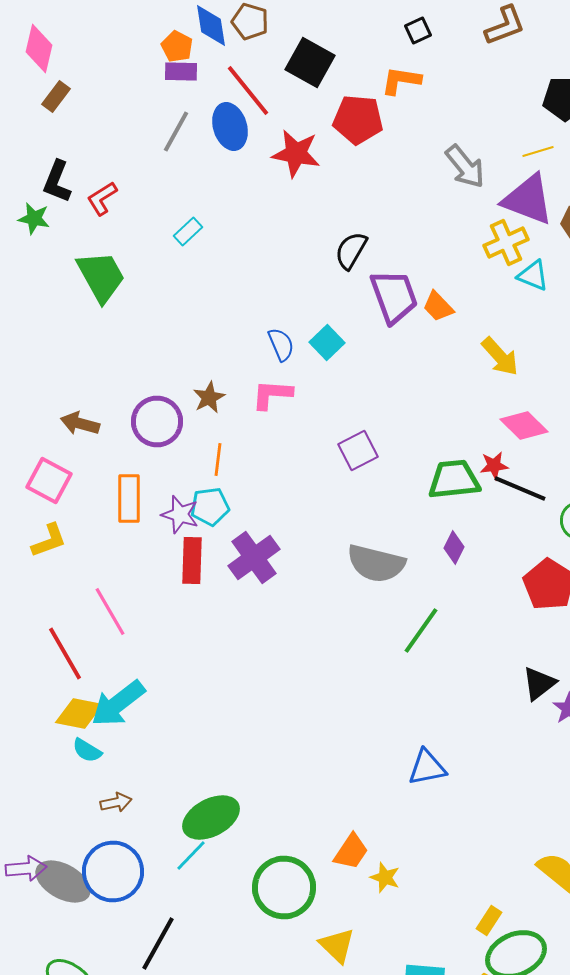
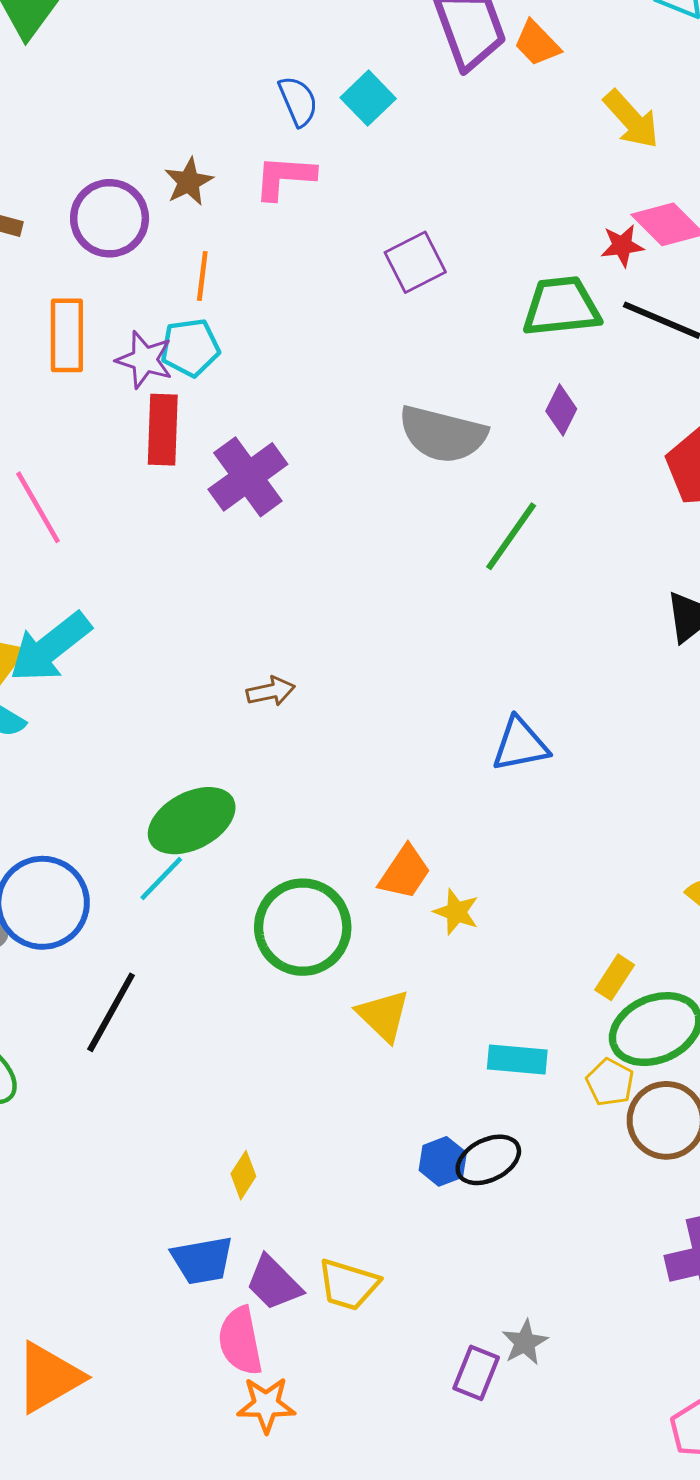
red star: (494, 466) -> (622, 246), moved
purple cross: (254, 558) -> (248, 477), moved
brown arrow: (116, 802) -> (271, 691), moved

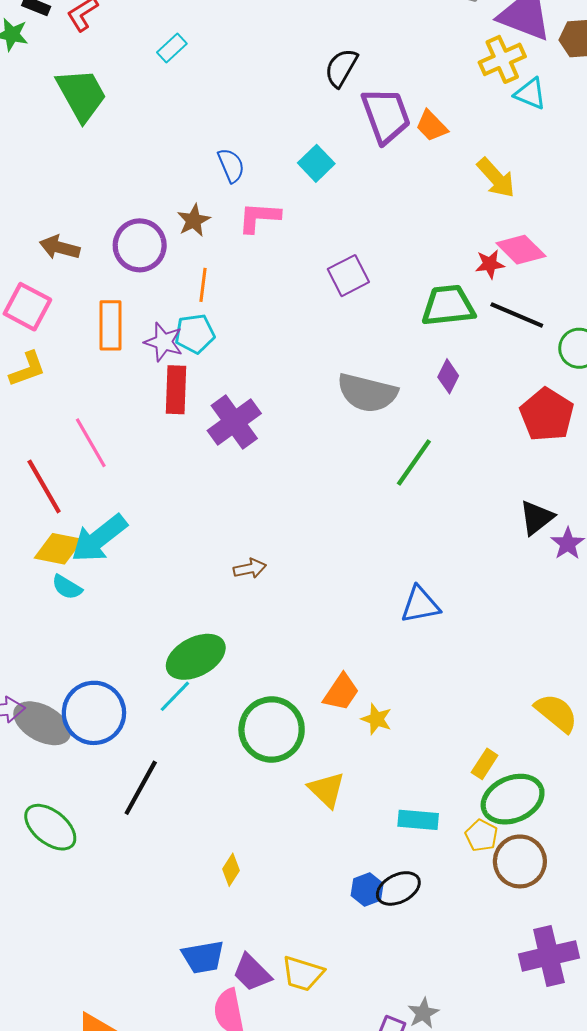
blue semicircle: (298, 101) -> (231, 165), moved
yellow diamond: (243, 1175) -> (231, 870), moved

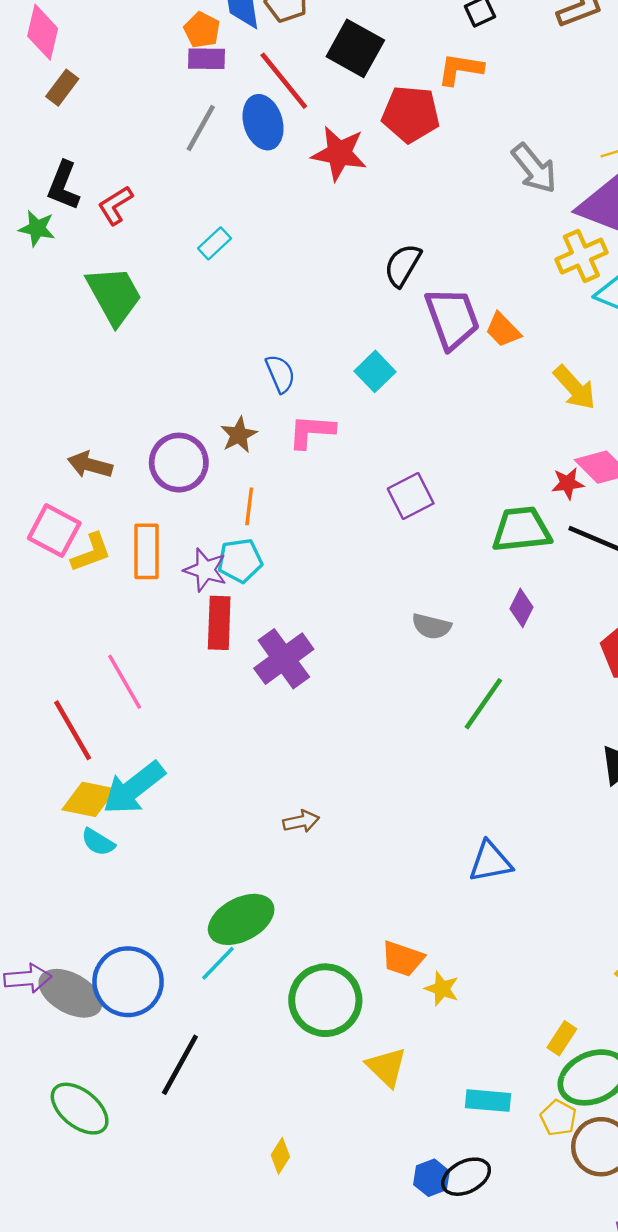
yellow L-shape: (27, 369) -> (91, 553), moved
gray semicircle: (367, 393) -> (431, 626), size x0.6
orange trapezoid: (341, 692) -> (403, 959), turned 75

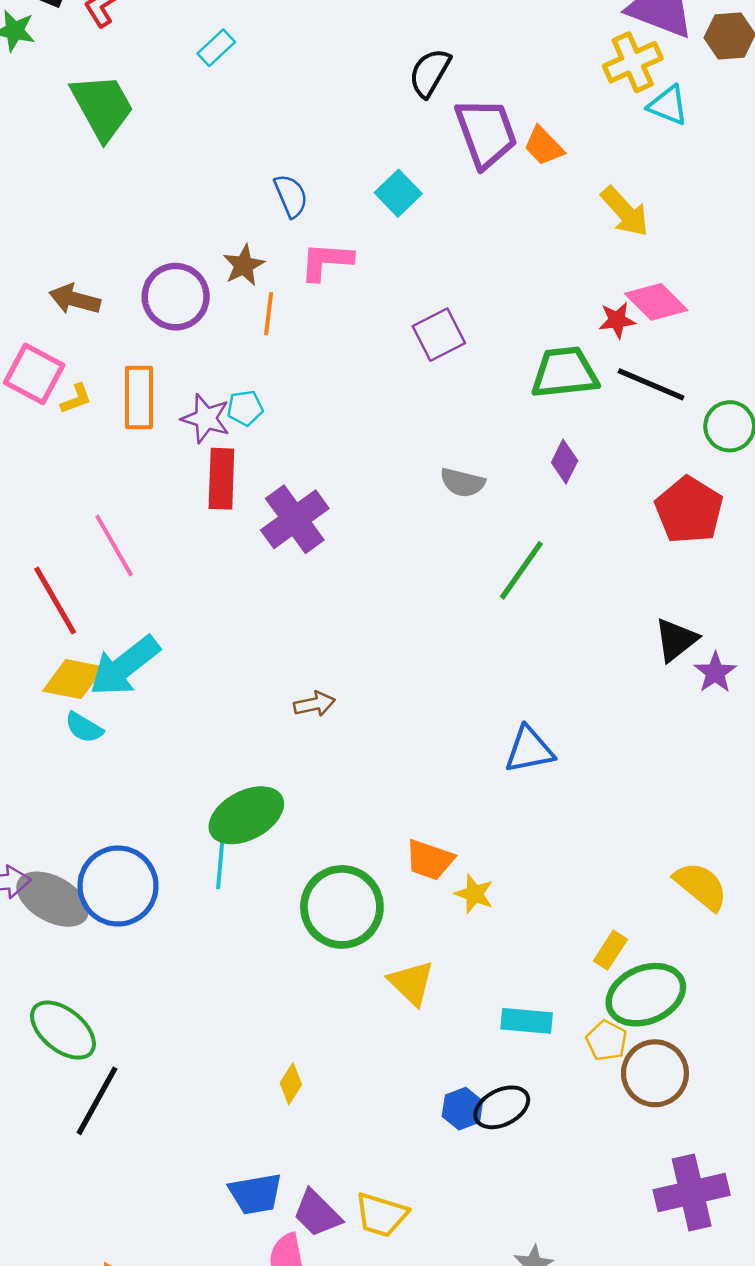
orange line: (249, 506) -> (269, 314), moved
yellow L-shape: (91, 553) -> (76, 399), size x0.7
cyan pentagon: (240, 561) -> (245, 408), size x0.7
cyan line: (218, 963) -> (220, 865), turned -39
black line: (180, 1065) -> (97, 1101), moved

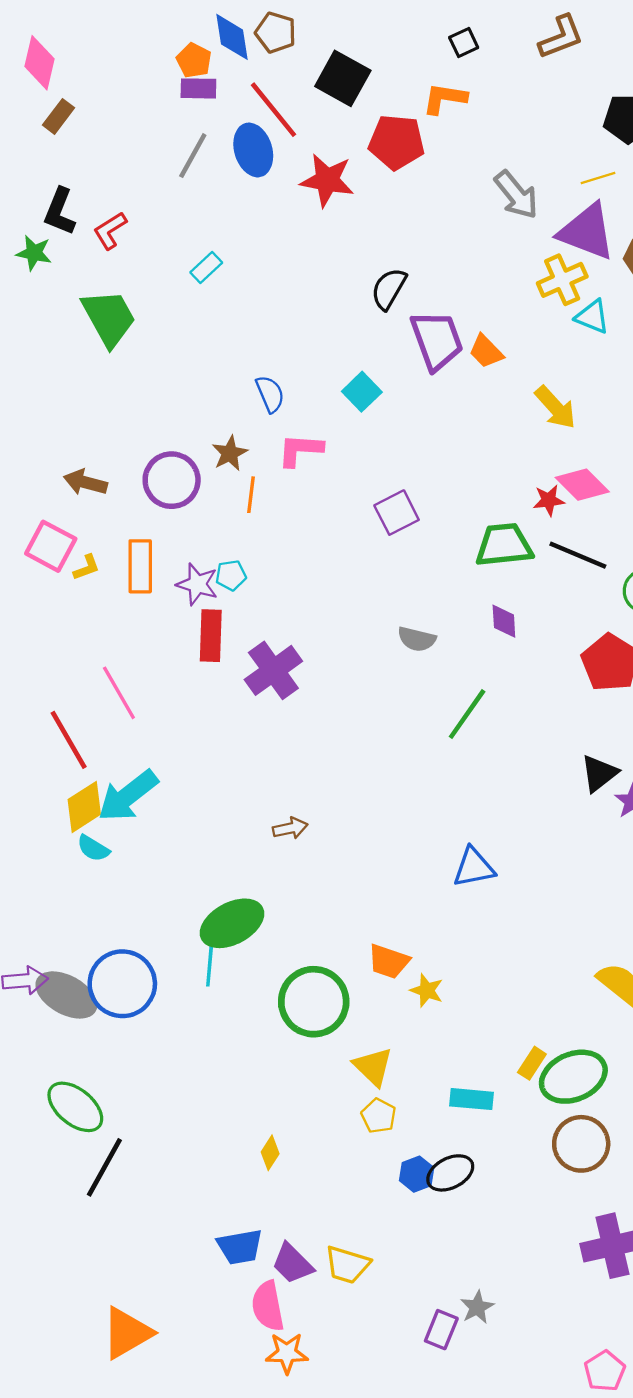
purple diamond: (565, 462) -> (504, 621), turned -30
yellow diamond: (73, 679) -> (84, 807), turned -44
yellow rectangle: (610, 950) -> (532, 1063), moved
yellow pentagon: (607, 1041) -> (379, 1116), moved

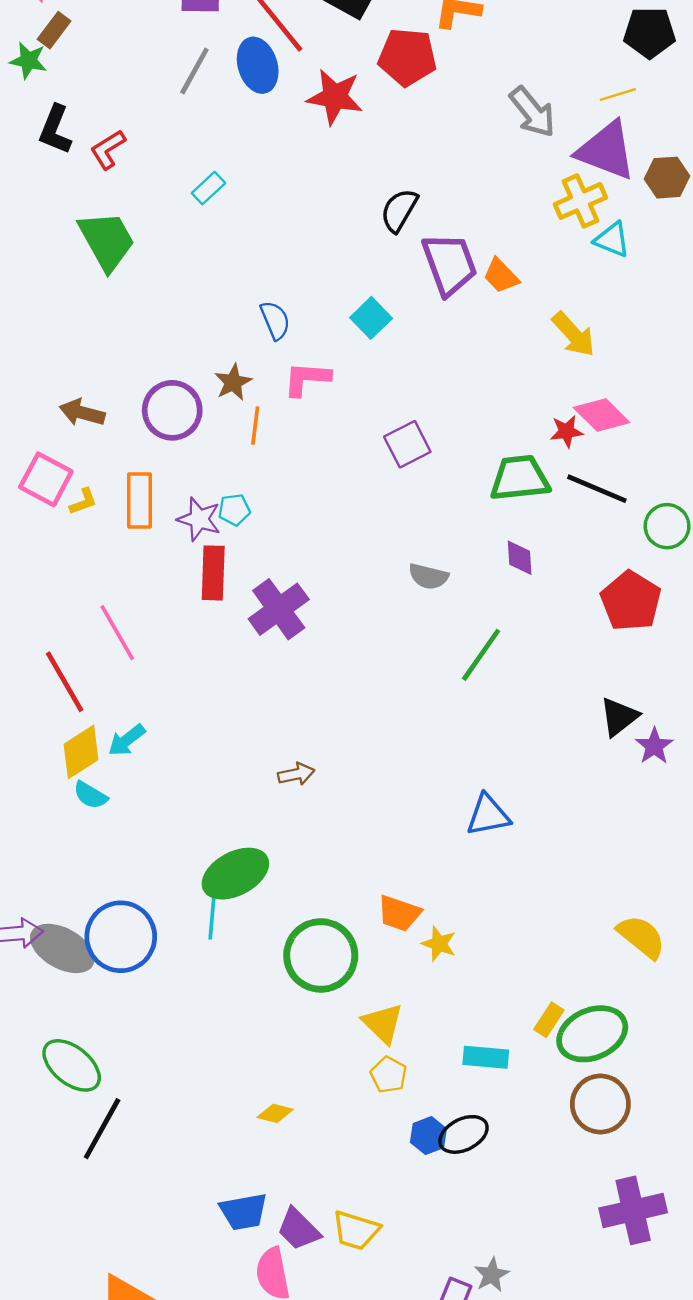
green star: (34, 253) -> (28, 61), moved
cyan arrow: (128, 796) -> (127, 740), size x0.6
yellow diamond: (270, 1153) -> (275, 1113), turned 72

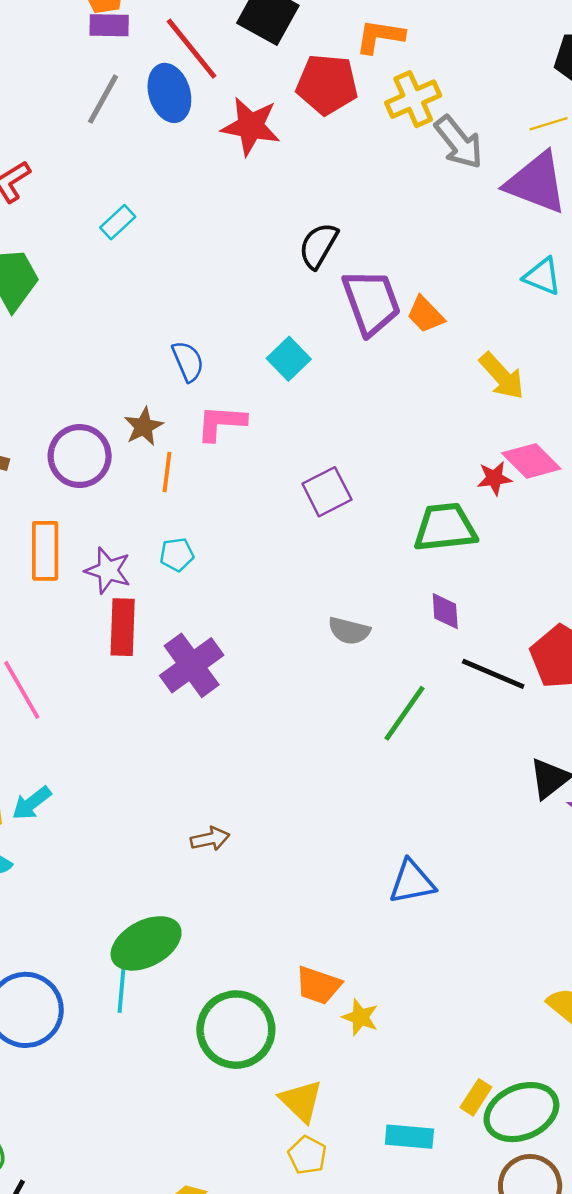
yellow cross: (580, 201) -> (413, 99), moved
black line: (597, 489) -> (493, 674), moved
cyan pentagon: (234, 510) -> (177, 555), moved

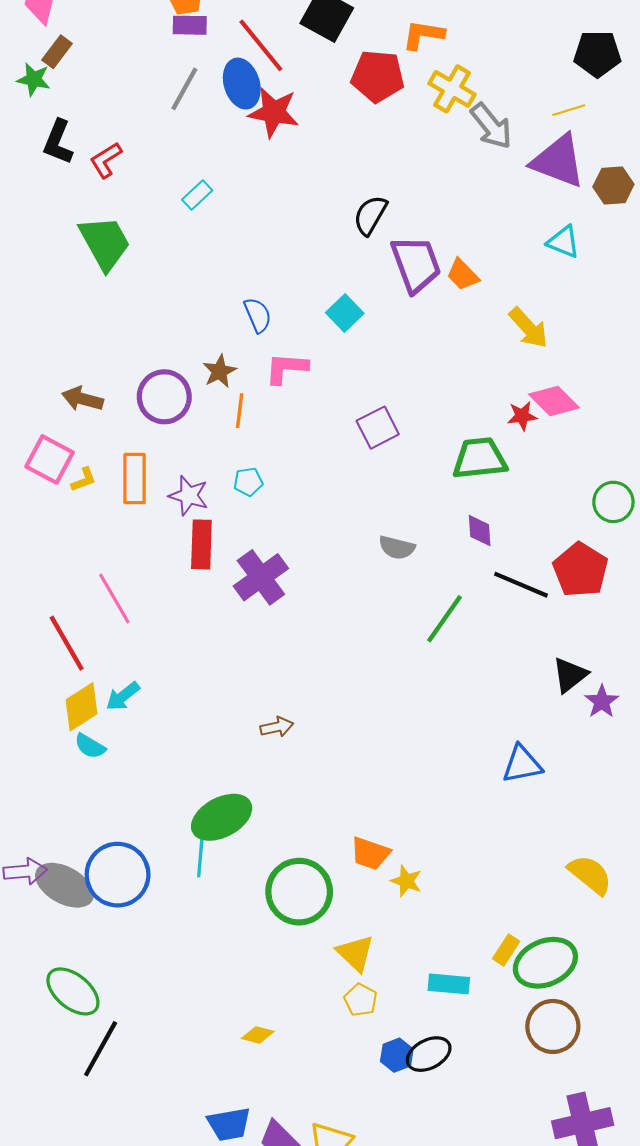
yellow cross: (413, 99) -> (452, 89), turned -36
red star: (251, 126) -> (274, 112), moved
blue triangle: (412, 882) -> (522, 764), moved

